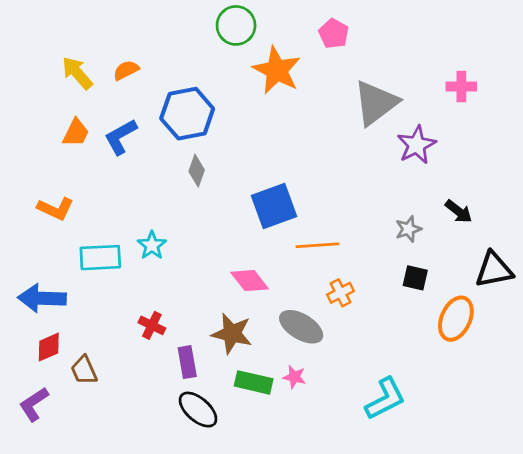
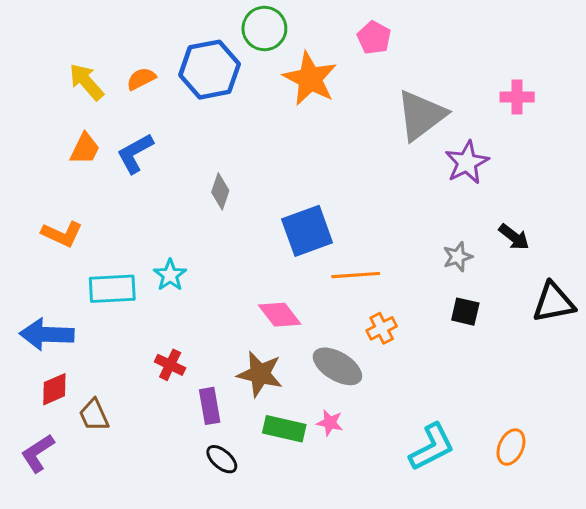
blue hexagon: (187, 114) -> (210, 70), moved
orange ellipse: (456, 319) -> (511, 447), moved, size x0.7
black ellipse: (198, 410) -> (222, 459), size x0.7

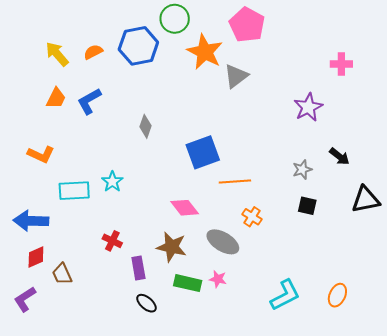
pink pentagon: (374, 38) -> (247, 25), size x1.6
gray triangle: (421, 115) -> (236, 76), moved, size x0.7
orange cross: (382, 328) -> (252, 217), turned -30

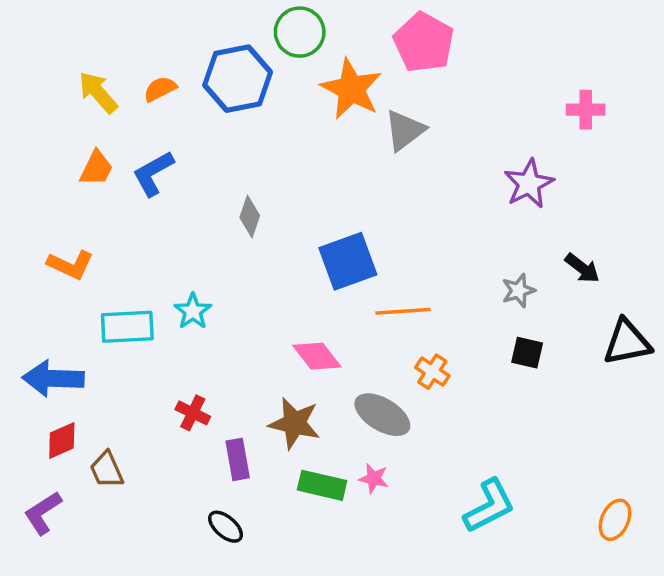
orange ellipse: (337, 295) -> (615, 520), moved
black ellipse: (146, 303) -> (226, 527), moved

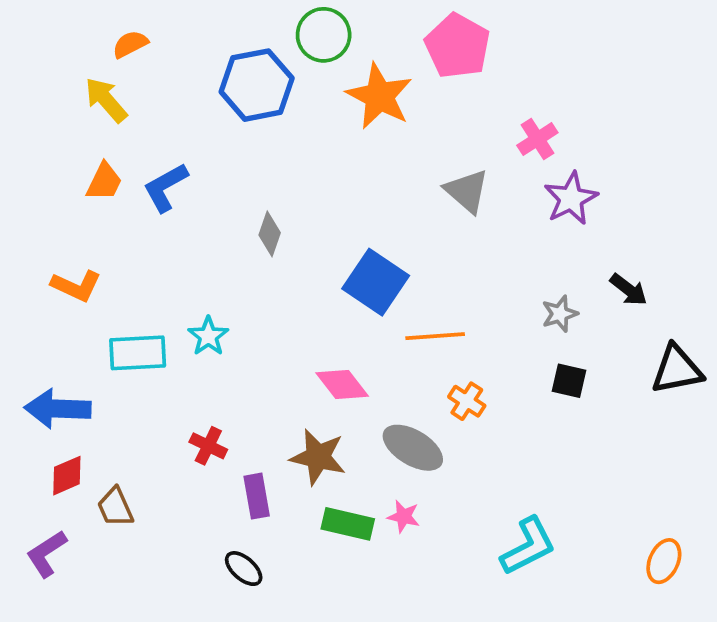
orange semicircle: (160, 89) -> (130, 44), moved
pink cross: (586, 110) -> (537, 139), moved, turned -33
gray triangle: (405, 130) -> (467, 191), moved, turned -42
blue square: (348, 261) -> (376, 282), turned -36

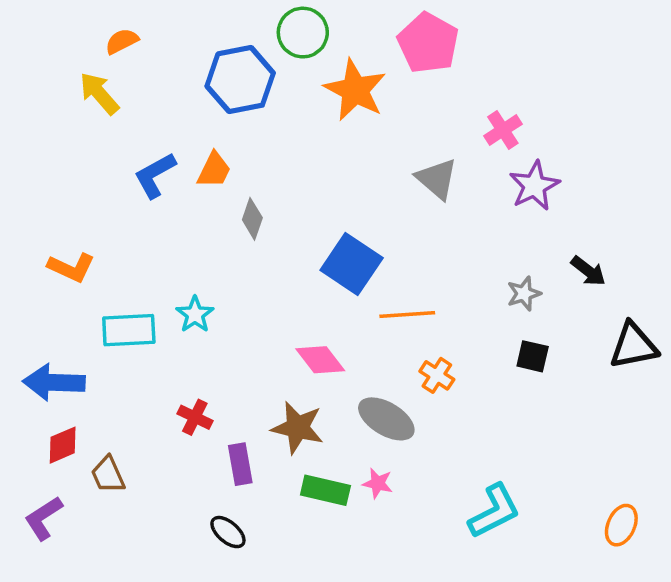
orange trapezoid: (104, 182) -> (214, 170), moved

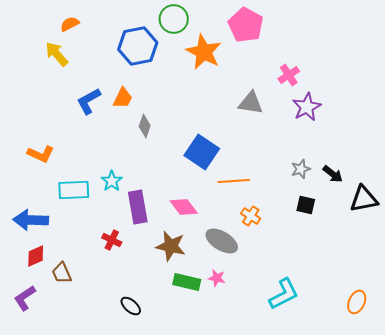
gray triangle: (437, 179) -> (251, 103), turned -32
black arrow: (588, 271) -> (333, 174), moved
purple rectangle: (240, 464) -> (138, 207), moved, size x1.4

